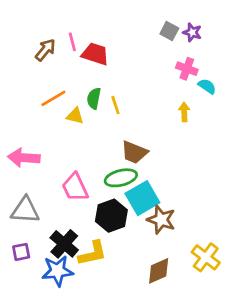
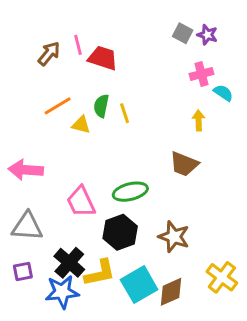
pink cross: (187, 69) -> (202, 74), turned -35
brown trapezoid: (134, 152) -> (184, 164), moved
cyan square: (142, 198) -> (139, 285), moved

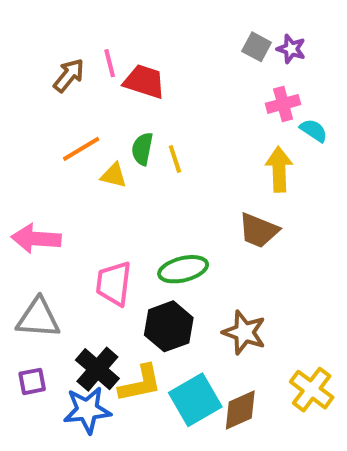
yellow arrow: (199, 120) -> (279, 169), size x1.5
pink trapezoid: (81, 202) -> (114, 283), turned 32

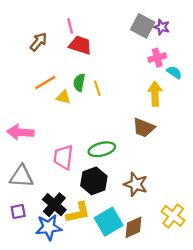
gray square: (257, 47) -> (143, 26), size x1.5
pink line: (110, 63) -> (70, 26), moved

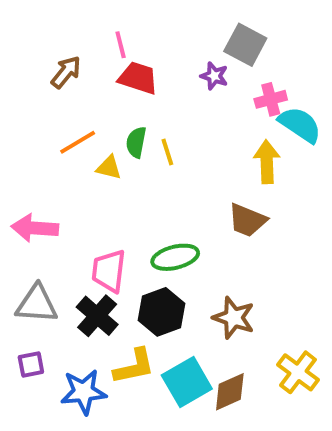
purple star: (162, 27) -> (214, 76), moved
cyan semicircle: (174, 72) -> (300, 125), size x1.6
black cross: (54, 205) -> (97, 316), moved

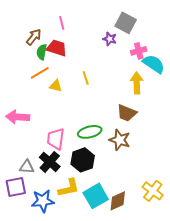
red trapezoid: (138, 78) -> (57, 48), moved
green semicircle: (136, 142) -> (42, 52), moved
gray triangle: (37, 304) -> (27, 167), moved, size x0.7
brown star: (234, 318) -> (120, 140), moved
purple square: (31, 364) -> (16, 187), size x1.5

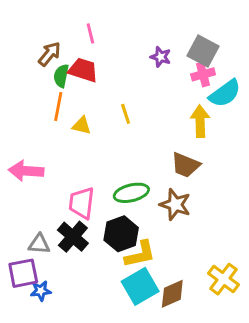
gray square: (126, 23) -> (203, 51), moved
cyan semicircle: (154, 64) -> (225, 93), turned 110
orange line: (40, 73) -> (58, 107), turned -48
yellow L-shape: (69, 188) -> (140, 254), moved
blue star: (43, 201) -> (41, 291), moved, size x0.6

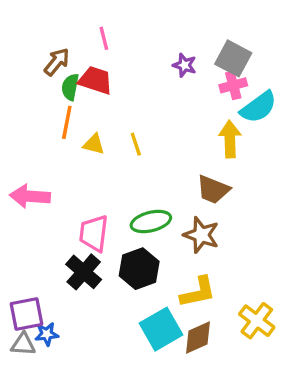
yellow line: (126, 114) -> (136, 144), moved
gray triangle: (39, 244) -> (23, 344), moved
yellow L-shape: (140, 254) -> (198, 292), moved

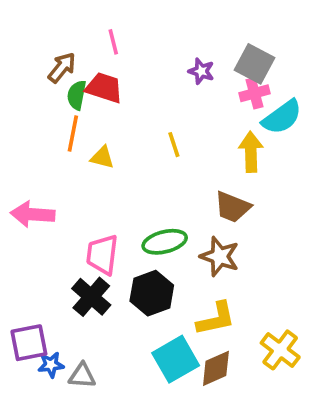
yellow line: (136, 144) -> (174, 145), moved
gray triangle: (23, 344) -> (82, 376), moved

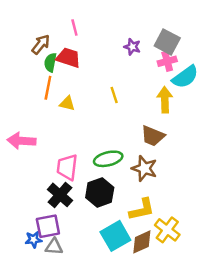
purple square: (29, 343) -> (48, 226), moved
yellow cross: (280, 350) -> (167, 230), moved

